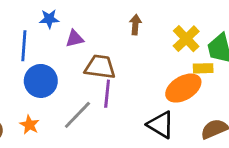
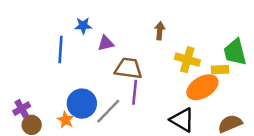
yellow cross: (186, 39) -> (187, 60), moved, turned -30
blue circle: (41, 81) -> (82, 104), moved

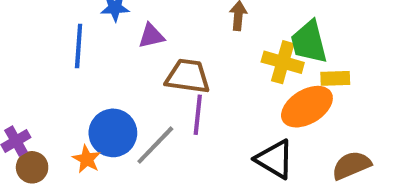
green trapezoid: (235, 52) -> (309, 42), moved

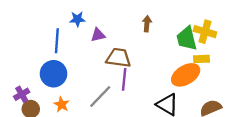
yellow cross: (283, 62) -> (205, 32), moved
blue circle: (113, 133) -> (54, 74), moved

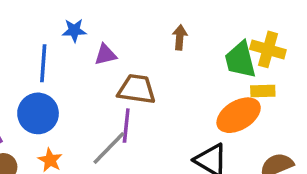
purple line: (124, 79) -> (126, 126), moved

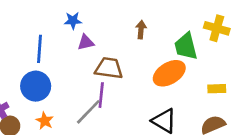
blue star: (74, 30) -> (73, 21), moved
yellow cross: (268, 49) -> (217, 28), moved
yellow rectangle: (263, 91) -> (217, 89), moved
orange ellipse: (239, 115) -> (169, 73), moved

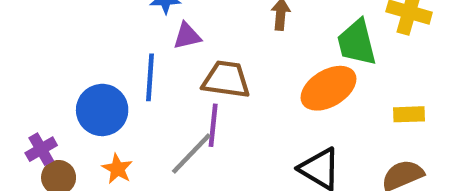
blue line: (39, 49) -> (150, 77), moved

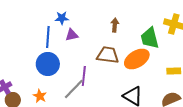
blue line: (150, 77) -> (48, 37), moved
brown trapezoid: (226, 80) -> (108, 55), moved
blue circle: (102, 110) -> (48, 64), moved

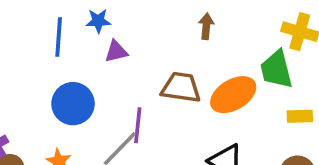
brown arrow: (115, 25) -> (206, 26), moved
blue line: (48, 37) -> (59, 37), moved
green trapezoid: (150, 38) -> (276, 69), moved

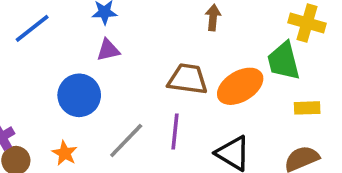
blue line: (59, 37) -> (32, 28), moved, turned 48
purple triangle: (116, 51) -> (108, 50), moved
purple line: (138, 125) -> (175, 131), moved

